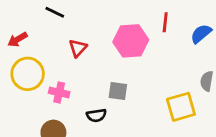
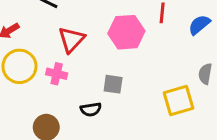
red triangle: (78, 48) -> (71, 40), size x1.4
pink cross: (59, 92) -> (57, 74), moved

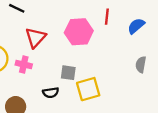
yellow square: (178, 101) -> (88, 89), moved

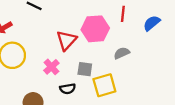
red triangle: (35, 38) -> (66, 40), moved
pink cross: (24, 65) -> (51, 67), moved, turned 35
gray semicircle: (141, 65) -> (122, 53), moved, turned 56

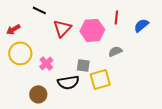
red triangle: (66, 40) -> (62, 28), moved
pink cross: (51, 67) -> (46, 63), moved
black semicircle: (68, 89) -> (68, 82), size x1.5

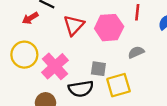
red arrow: (13, 29) -> (30, 18), moved
pink cross: (46, 63) -> (55, 66), size x1.6

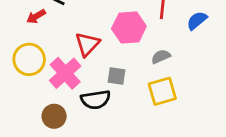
red triangle: (74, 25) -> (87, 44), moved
yellow square: (118, 85) -> (162, 91), moved

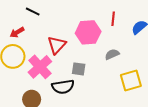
red arrow: (36, 16) -> (17, 32), moved
yellow square: (162, 91) -> (131, 80), moved

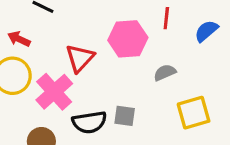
red arrow: (17, 32) -> (19, 39), turned 56
gray square: (79, 69) -> (125, 116), moved

